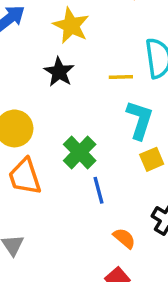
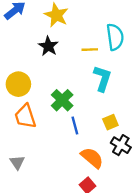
yellow square: (152, 159) -> (110, 122), moved
orange semicircle: (124, 238) -> (92, 158), size x1.5

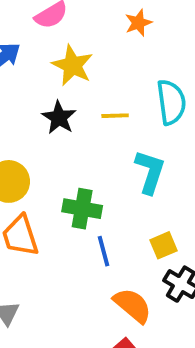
yellow line: (90, 50) -> (115, 116), moved
green cross: (62, 100) -> (82, 209), turned -35

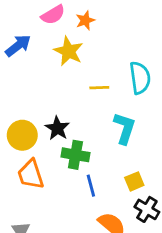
orange star: (138, 23) -> (85, 20), moved
black star: (59, 118) -> (57, 128), moved

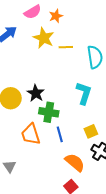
yellow line: (99, 88) -> (66, 47), moved
orange trapezoid: (31, 174) -> (31, 134), moved

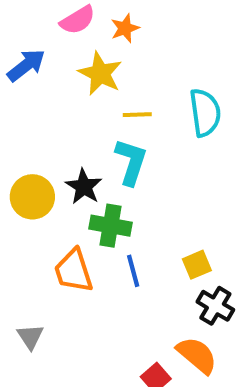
yellow line: (66, 47) -> (137, 115), moved
cyan L-shape: (84, 93) -> (131, 162), moved
orange semicircle: (75, 162) -> (197, 355), moved

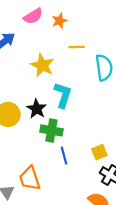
yellow star: (100, 73) -> (42, 65), moved
yellow line: (137, 115) -> (77, 47), moved
orange trapezoid: (73, 271) -> (30, 178), moved

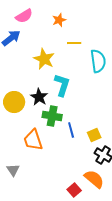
pink semicircle: (33, 16) -> (24, 16), moved
blue line: (64, 156) -> (71, 130), moved
orange trapezoid: (30, 178) -> (33, 140), moved

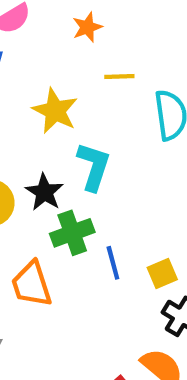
green cross: (52, 116) -> (72, 233), turned -30

